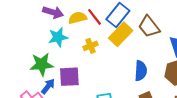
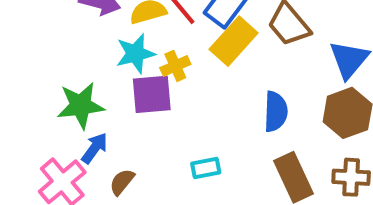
cyan star: (58, 37) -> (135, 54), moved
purple square: (69, 77) -> (152, 94), moved

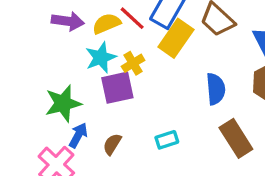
brown semicircle: (122, 182) -> (112, 144), moved

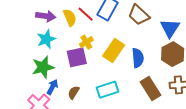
yellow semicircle: (106, 24) -> (70, 18), turned 90
yellow rectangle: (176, 38) -> (114, 50), moved
cyan star: (101, 57) -> (46, 39), moved
cyan rectangle: (167, 140) -> (108, 90), size x1.5

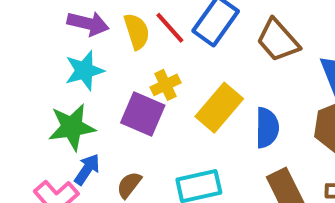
purple square: (77, 57) -> (143, 114), turned 30

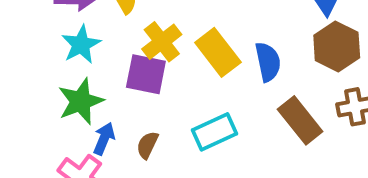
yellow cross: (165, 85) -> (162, 42), size x1.4
yellow rectangle: (219, 108) -> (218, 52), turned -66

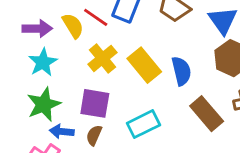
purple square: (146, 74) -> (95, 103), moved
blue arrow: (104, 139) -> (62, 132), turned -105

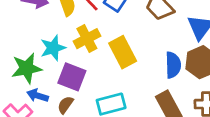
cyan star: (43, 62) -> (53, 48), moved
blue semicircle: (181, 71) -> (173, 65), moved

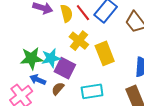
yellow cross: (87, 39) -> (79, 41), turned -30
cyan star: (53, 48) -> (51, 58), moved

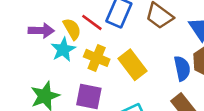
cyan star: (51, 58) -> (63, 50), moved

